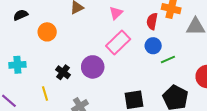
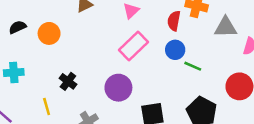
black semicircle: (21, 15) -> (18, 27), moved
green line: (168, 60) -> (193, 66), turned 48
purple circle: (93, 67) -> (118, 88), moved

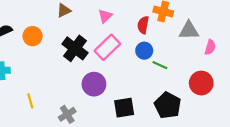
black cross: (68, 81) -> (75, 48), moved, size x1.6

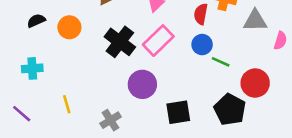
red circle: (201, 83) -> (255, 83), moved

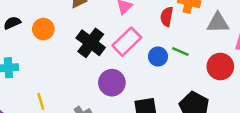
blue circle: (202, 45) -> (158, 56), moved
green line: (221, 62) -> (180, 52), moved
red circle: (255, 83) -> (220, 66), moved

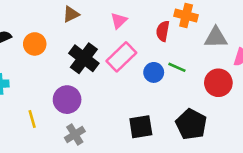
purple circle: (112, 83) -> (67, 100), moved

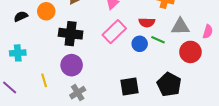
red semicircle: (163, 31) -> (147, 22), moved, turned -98
gray triangle: (216, 38) -> (180, 27), moved
orange circle: (35, 44) -> (46, 11), moved
black cross: (84, 58) -> (71, 34), moved, turned -30

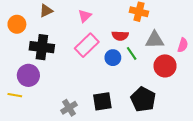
green line: (158, 40) -> (132, 53), turned 32
purple circle: (72, 65) -> (28, 75), moved
yellow line: (44, 80) -> (15, 95), turned -64
gray cross: (78, 93) -> (69, 108), moved

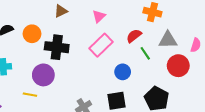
orange circle: (17, 24) -> (32, 34), moved
red semicircle: (120, 36) -> (134, 36), turned 140
blue circle: (113, 58) -> (123, 72), moved

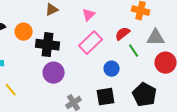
purple circle: (43, 75) -> (54, 73), moved
yellow line: (30, 95) -> (11, 90), moved, turned 40

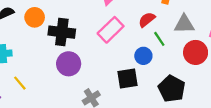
blue circle: (112, 69) -> (143, 56), moved
black square: (106, 97) -> (128, 79), moved

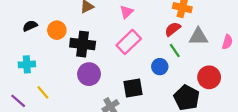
red semicircle: (147, 20) -> (173, 29), moved
red circle: (196, 52) -> (209, 77), moved
black square: (128, 79) -> (133, 88), moved

